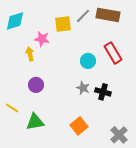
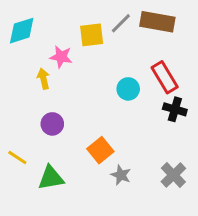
gray star: (83, 88) -> (121, 175), moved
black cross: (103, 92) -> (175, 109), moved
orange square: (79, 126) -> (100, 150), moved
gray cross: (119, 135) -> (173, 175), moved

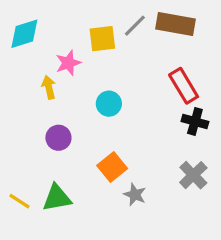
pink star: (61, 57) -> (68, 63), turned -30
cyan circle: (128, 89) -> (109, 104), moved
yellow line: (17, 157) -> (19, 201), moved
gray cross: (173, 175) -> (193, 175), moved

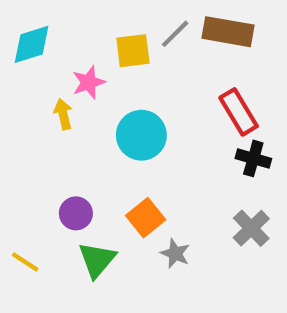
cyan circle: (109, 104) -> (141, 135), size x1.5
purple circle: (58, 138) -> (76, 213), moved
green triangle: (57, 198) -> (97, 260), moved, turned -40

